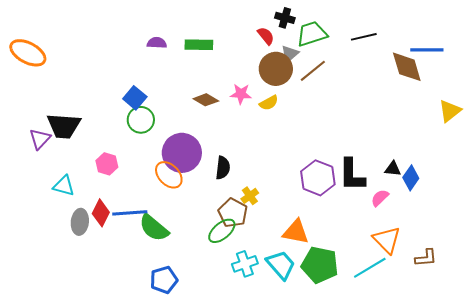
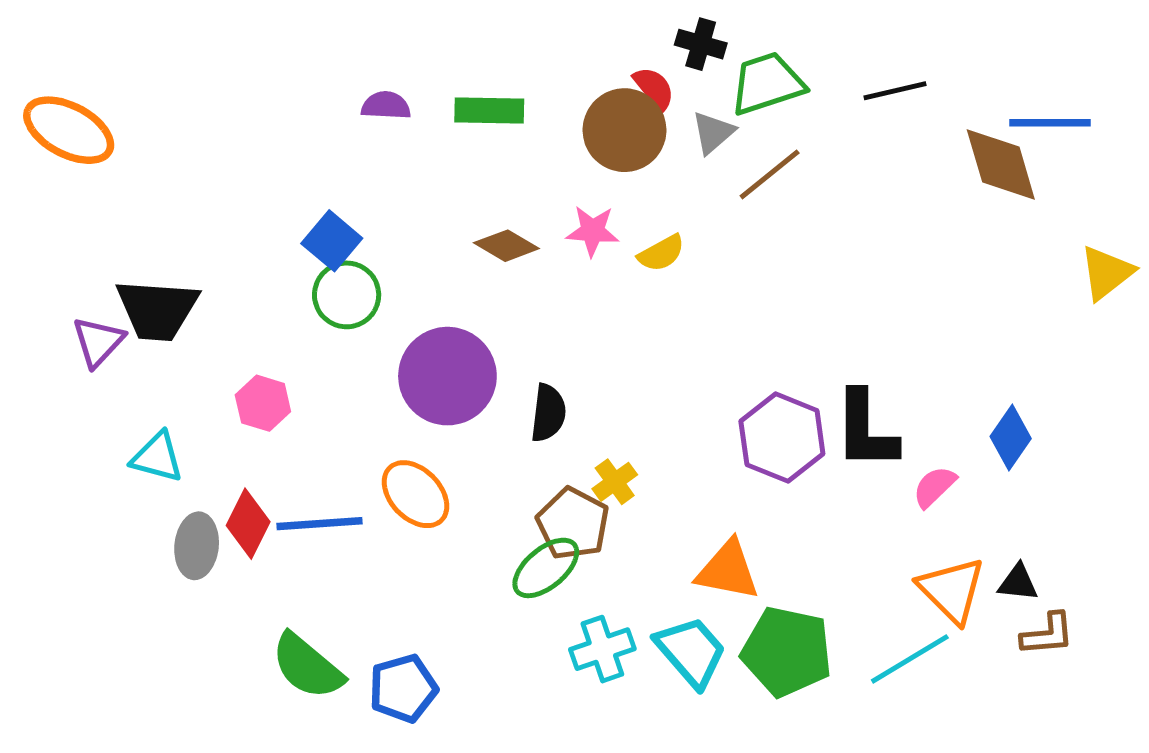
brown circle: (276, 69) -> (624, 130), moved
black triangle: (393, 169) -> (1018, 583), moved
orange ellipse: (169, 175) -> (415, 494), moved
green semicircle: (154, 228) -> (307, 666), moved

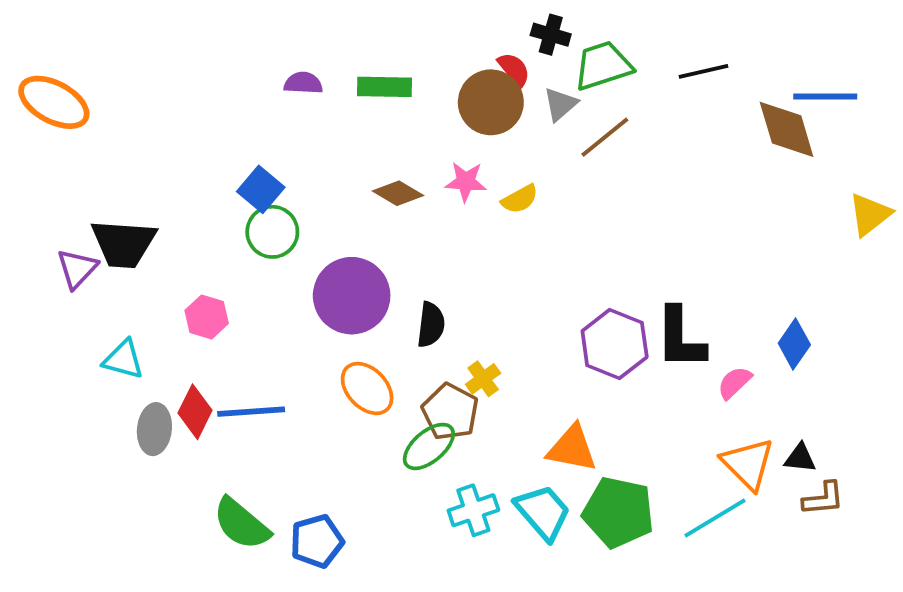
orange ellipse: (415, 494) -> (367, 388), moved

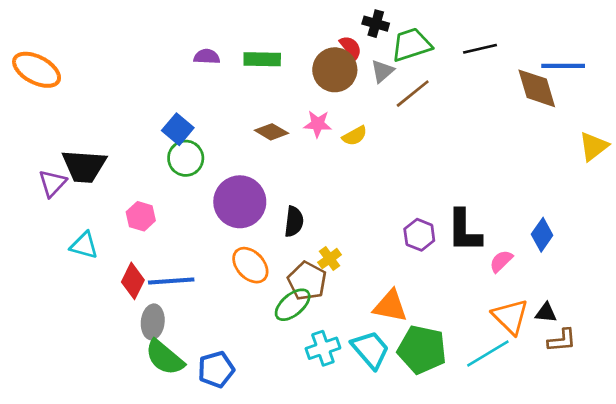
purple hexagon: (615, 344) -> (419, 235), size x0.7
gray ellipse: (154, 429) -> (153, 322), moved

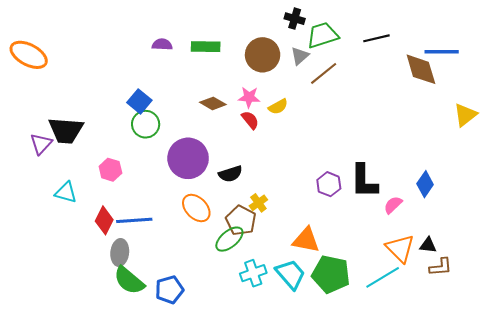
red semicircle: (351, 47) -> (250, 120), moved
black semicircle: (294, 222) -> (230, 174), turned 65

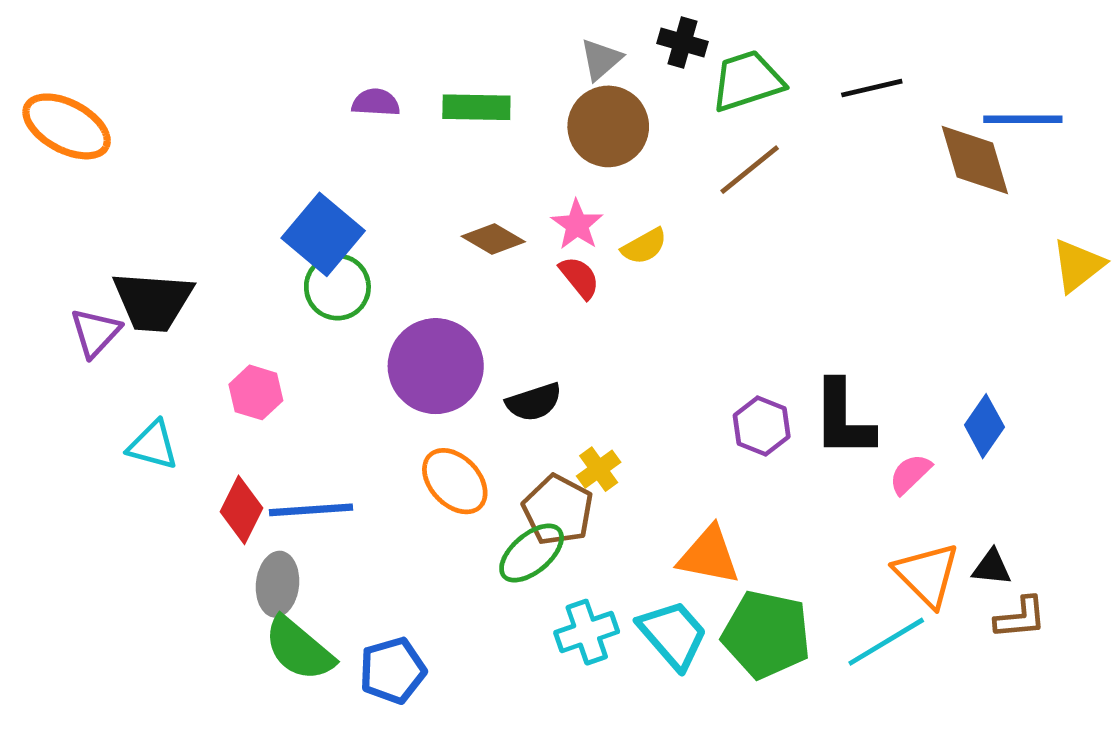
gray triangle: (300, 56) -> (601, 59), moved
pink star: (249, 97) -> (577, 225), turned 30
blue square: (139, 101) -> (323, 234), size x1.4

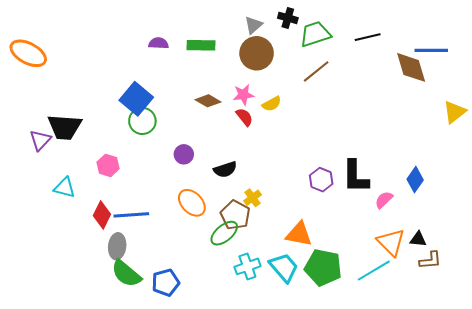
pink star: (577, 225) -> (243, 95), turned 30
purple circle: (436, 366) -> (184, 154), size x0.5

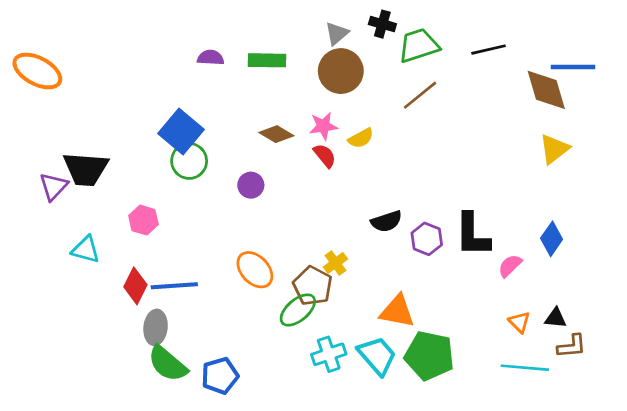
yellow triangle: (455, 112) -> (554, 149), moved
purple circle: (184, 154) -> (251, 185), moved
black semicircle: (225, 169) -> (386, 221), moved
orange triangle: (391, 242) -> (519, 322), size x0.6
cyan line: (374, 271) -> (525, 368), moved, turned 36

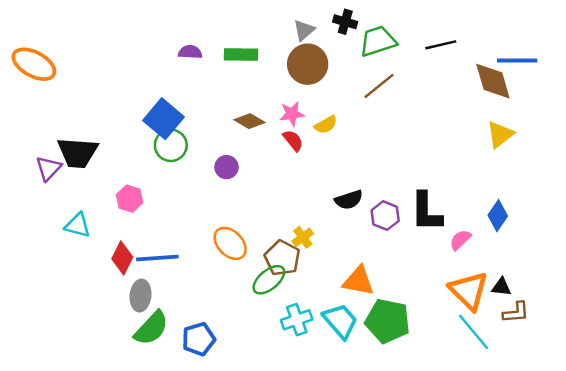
orange triangle: (519, 322) -> (469, 291), size x2.0
green semicircle: (168, 364) -> (151, 328), turned -87
cyan line: (525, 368) -> (474, 332), turned 45

